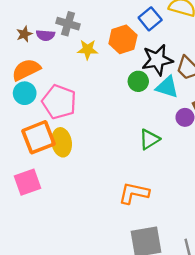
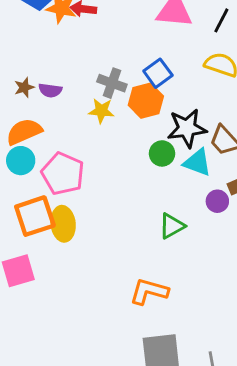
blue square: (150, 19) -> (158, 73), moved
gray cross: (68, 24) -> (112, 83), moved

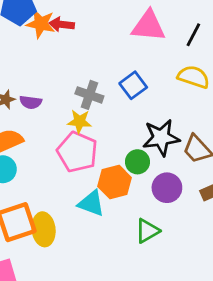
orange hexagon: (146, 101) -> (115, 182), moved
cyan triangle: (197, 162) -> (91, 203), moved
pink pentagon: (63, 174) -> (77, 152), moved
purple circle: (217, 201) -> (167, 188), moved, size x1.4

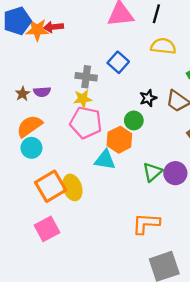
black star: (161, 138) -> (148, 98), size x0.6
purple circle: (167, 188) -> (175, 173), moved

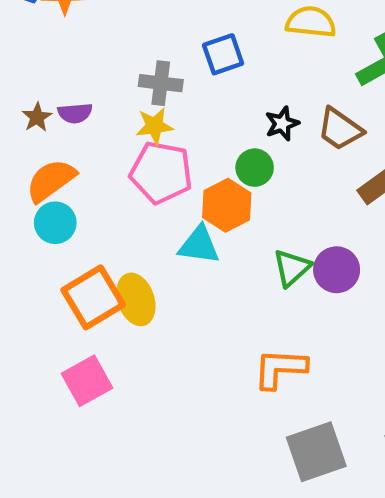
blue square: (118, 62) -> (223, 54), turned 30

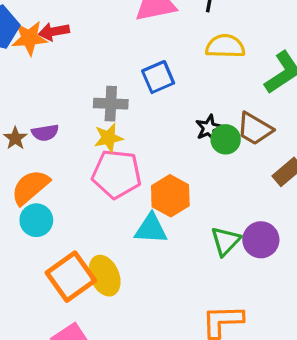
green circle: (255, 168) -> (226, 139), moved

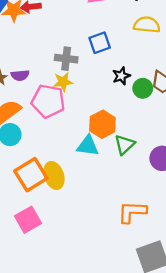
black star: (209, 128) -> (121, 76), moved
pink pentagon: (117, 174) -> (48, 101), moved
green triangle: (225, 241) -> (124, 145), moved

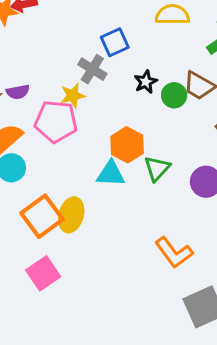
gray cross: (66, 59) -> (92, 69), moved, turned 30
yellow ellipse: (54, 175) -> (71, 215), turned 40
orange L-shape: (132, 212) -> (174, 253), turned -124

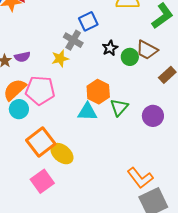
pink pentagon: (56, 122) -> (40, 90), moved
yellow ellipse: (71, 215) -> (62, 154), moved, turned -65
orange L-shape: (174, 253) -> (140, 178), moved

